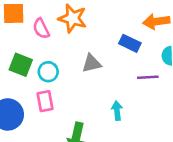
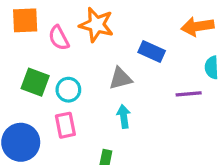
blue rectangle: (130, 43) -> (152, 52), moved
cyan arrow: (117, 111) -> (124, 116), moved

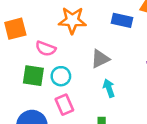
pink semicircle: (59, 38) -> (46, 49), moved, turned -30
blue rectangle: (152, 52) -> (122, 20), moved

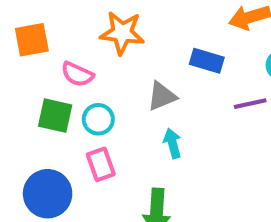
blue rectangle: (122, 20) -> (207, 61), moved

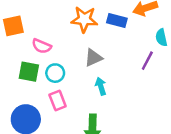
orange star: (122, 33) -> (84, 19), moved
blue rectangle: (207, 61) -> (117, 21), moved
purple line: (250, 104) -> (147, 61), turned -48

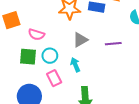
purple line: (147, 61) -> (113, 44), moved, turned 63
cyan arrow: (101, 86) -> (75, 65), moved

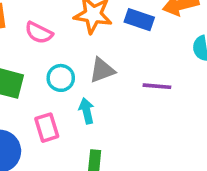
pink semicircle: (36, 34) -> (39, 33), moved
cyan circle: (50, 56) -> (61, 78), moved

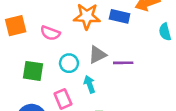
purple line: (157, 86) -> (123, 63), moved

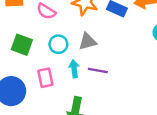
purple line: (123, 63) -> (98, 70), moved

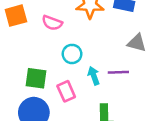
gray triangle: (88, 42) -> (137, 43), moved, turned 42
green square: (22, 45) -> (36, 78), moved

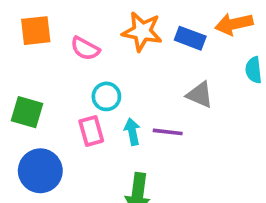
green square: (36, 78) -> (27, 112), moved
pink rectangle: (66, 91) -> (91, 131), moved

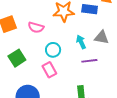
green square: (27, 112) -> (17, 58), moved, turned -36
cyan arrow: (132, 132) -> (81, 42), moved

